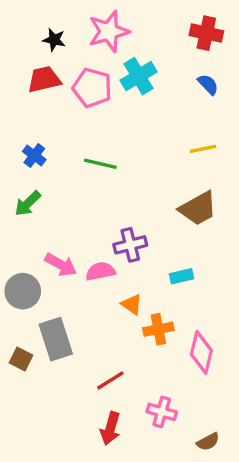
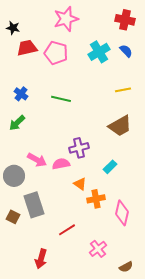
black star: (54, 40) -> (13, 28), moved
cyan cross: (139, 76) -> (99, 52), moved
cyan rectangle: (182, 276) -> (110, 167), turned -32
pink cross: (162, 412) -> (98, 249), turned 36
red arrow: (110, 428) -> (41, 259), moved

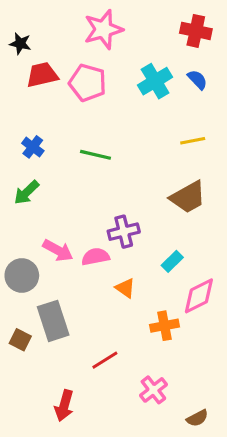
orange cross: (96, 199) -> (164, 326), moved
pink diamond: (122, 213) -> (199, 296), moved, turned 50

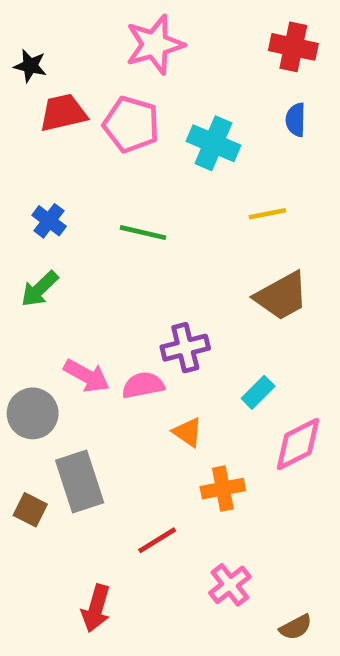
blue semicircle: (197, 80) -> (296, 120), turned -135
cyan cross: (155, 81) -> (213, 143), moved, turned -36
yellow line: (193, 141) -> (267, 214), moved
orange cross: (164, 326) -> (223, 489), moved

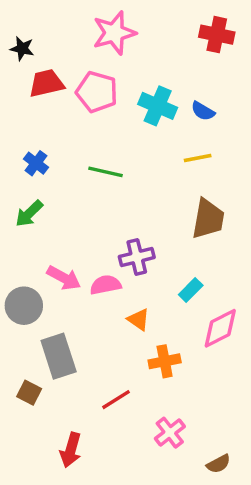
blue semicircle: (296, 120) -> (203, 111), moved, turned -60
brown trapezoid: (282, 296) -> (208, 219), turned -51
brown square: (30, 510) -> (29, 393), moved

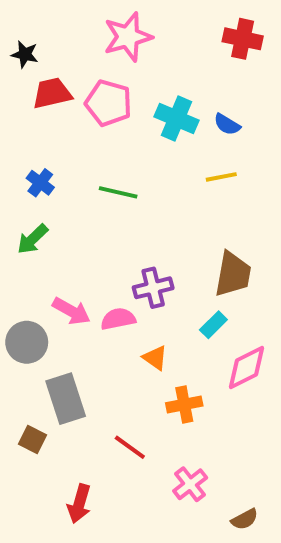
brown trapezoid: (208, 219) -> (233, 274), moved
red line: (116, 400) -> (130, 447), turned 68

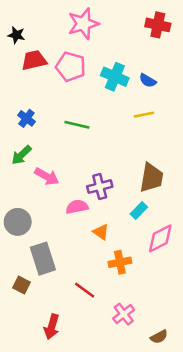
pink arrow: (71, 311) -> (47, 176), moved

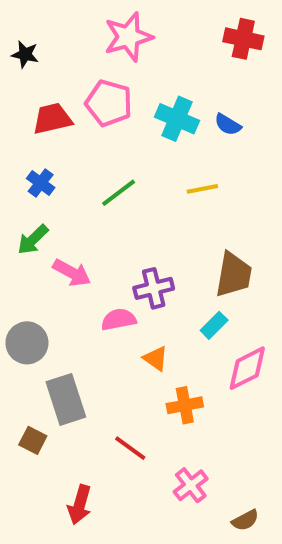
red trapezoid: (34, 60) -> (52, 119), moved
yellow line: (144, 115) -> (202, 189), moved
green line: (77, 125) -> (119, 193), turned -50

